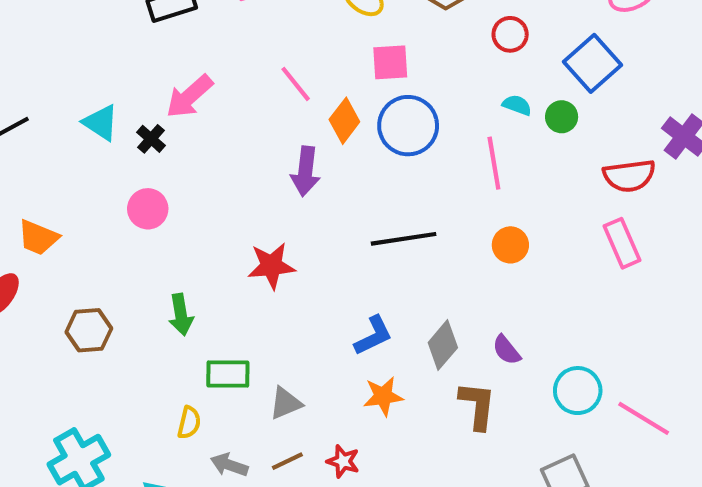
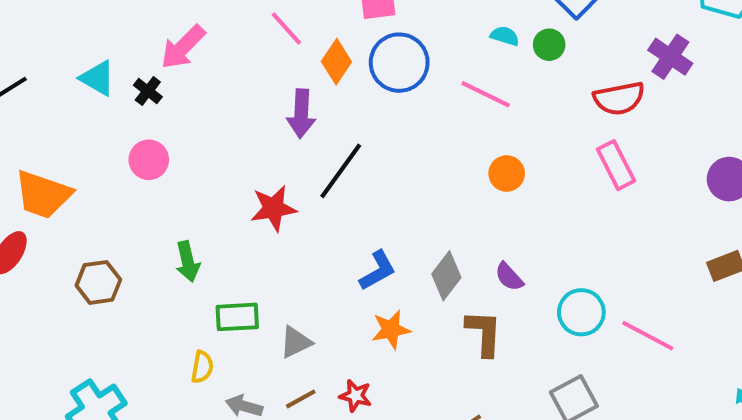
pink line: (494, 163) -> (486, 94), turned -51
orange trapezoid: (38, 238) -> (43, 195), size x1.4
black line: (404, 239) -> (341, 171), moved, turned -42

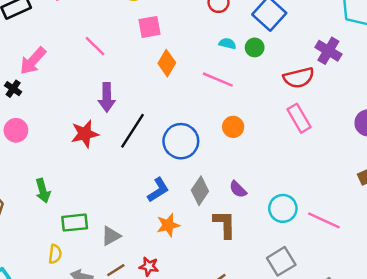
orange diamond: (336, 62) -> (167, 63), moved
blue circle: (399, 63) -> (181, 141), moved
red star: (273, 208) -> (85, 134), moved

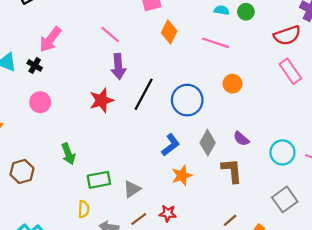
pink line: (95, 46) -> (110, 34), moved

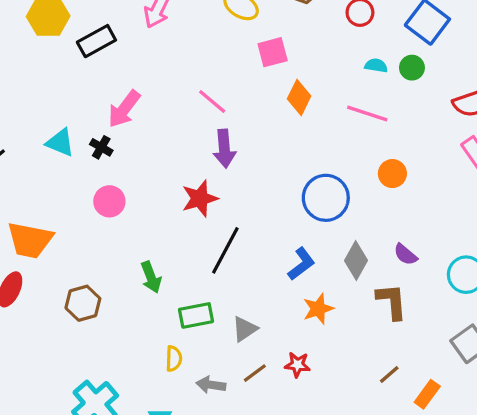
black line: (144, 94) -> (225, 250), moved

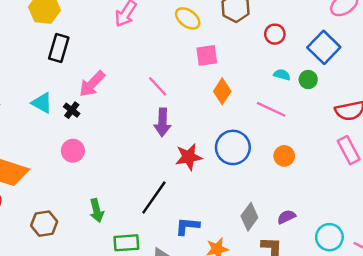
black rectangle: (96, 41) -> (59, 48), moved, turned -52
red star: (200, 198) -> (189, 157), moved
blue circle: (326, 198) -> (233, 147), moved
purple semicircle: (405, 254) -> (286, 217), turned 108
blue L-shape: (301, 264) -> (187, 226), moved, turned -145

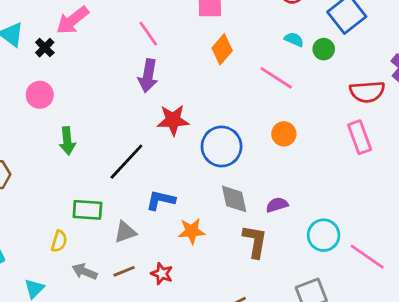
blue circle: (233, 147) -> (222, 146), moved
green arrow: (97, 210) -> (67, 141), moved
gray diamond: (249, 217) -> (234, 199), turned -56

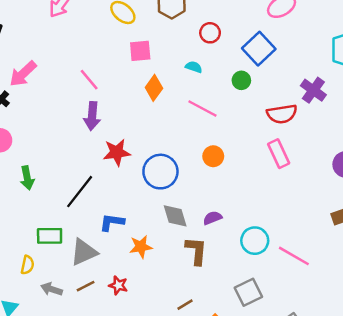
cyan semicircle: (294, 39) -> (194, 67), moved
gray triangle: (125, 232) -> (84, 252), size x1.4

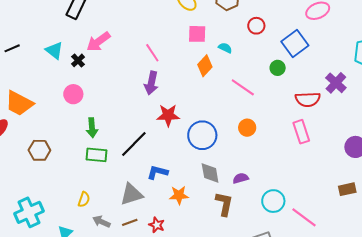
cyan semicircle: (194, 67) -> (225, 48), moved
green rectangle: (50, 236) -> (97, 155), moved

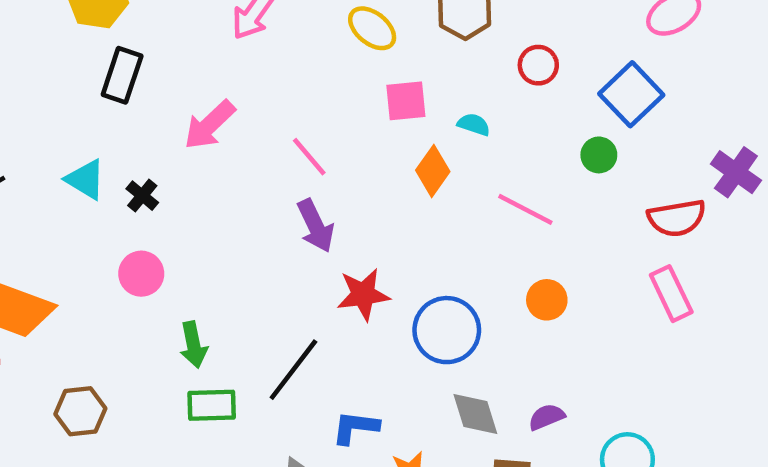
pink arrow: (98, 42) -> (210, 125), moved
purple arrow: (151, 83) -> (316, 226), turned -30

